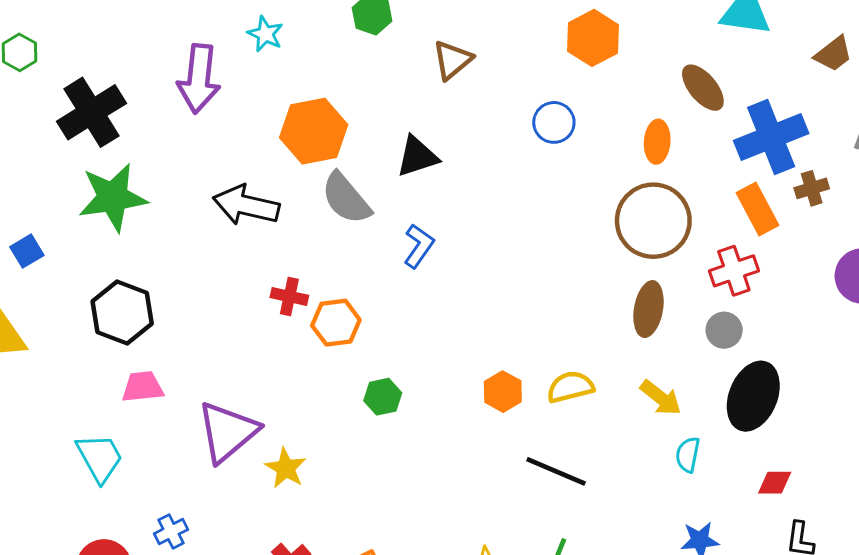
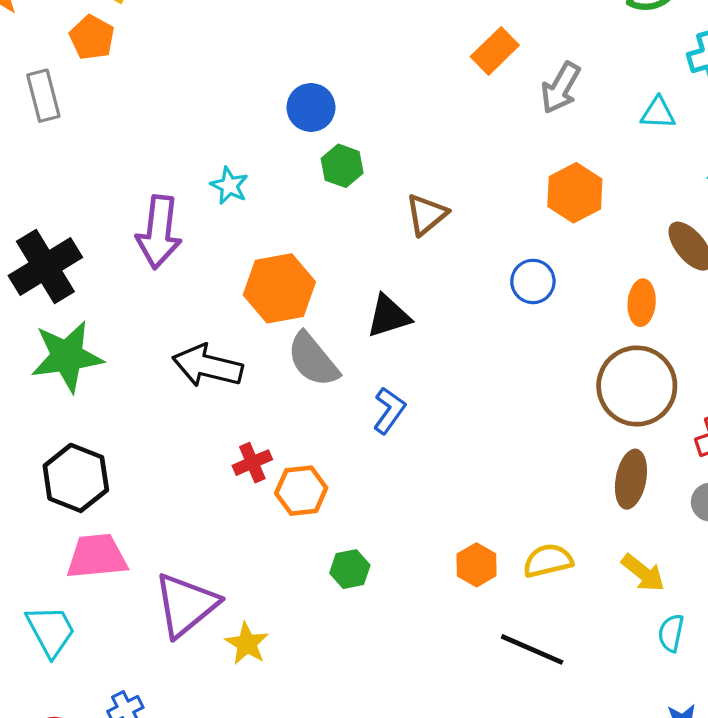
red cross: (289, 296) -> (252, 463), turned -36
pink trapezoid: (143, 387) -> (97, 556), size x1.4

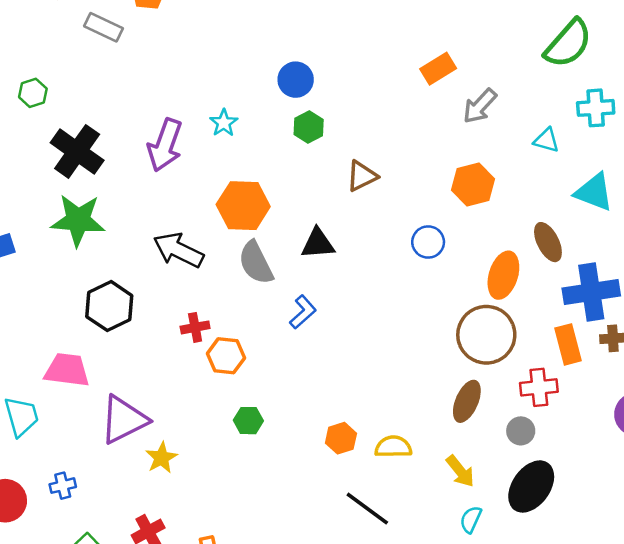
gray rectangle: (43, 96) -> (104, 27), turned -63
black cross: (45, 267) -> (77, 151), turned -36
orange ellipse: (642, 303) -> (503, 275), size x1.4
black hexagon: (76, 478) -> (109, 306), moved

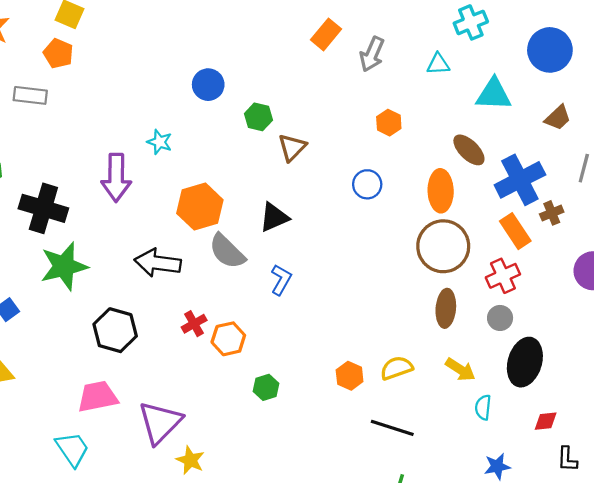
green hexagon: (309, 127) -> (258, 117), moved
orange hexagon: (473, 185) -> (389, 123), size x0.7
yellow star: (161, 458) -> (190, 460), moved

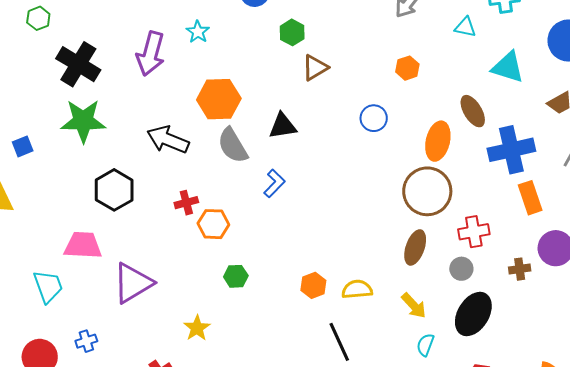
brown cross: (552, 213) -> (520, 269), moved
orange rectangle: (515, 231) -> (530, 198), moved
black line: (392, 428) -> (339, 342), turned 33
yellow star: (190, 460) -> (197, 328), moved

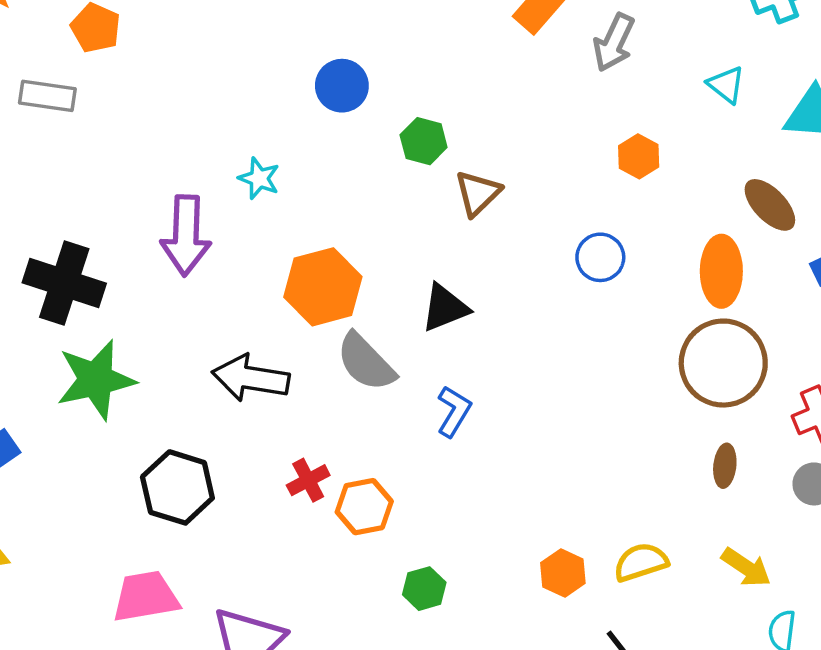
cyan triangle: (465, 27) -> (726, 85), moved, turned 40
brown ellipse: (415, 247) -> (725, 466), size x0.7

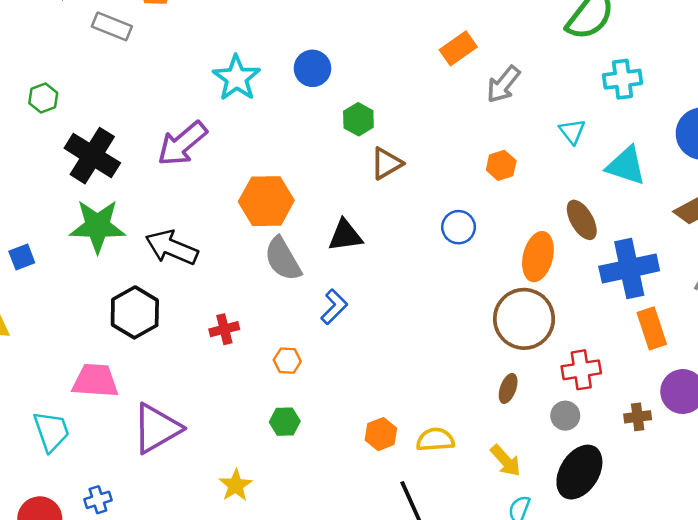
cyan star: (259, 178) -> (237, 78), moved, size x1.6
purple arrow: (186, 235) -> (182, 144), turned 34
black arrow: (251, 378) -> (172, 247), moved
orange hexagon: (364, 507) -> (287, 361), moved, size x0.7

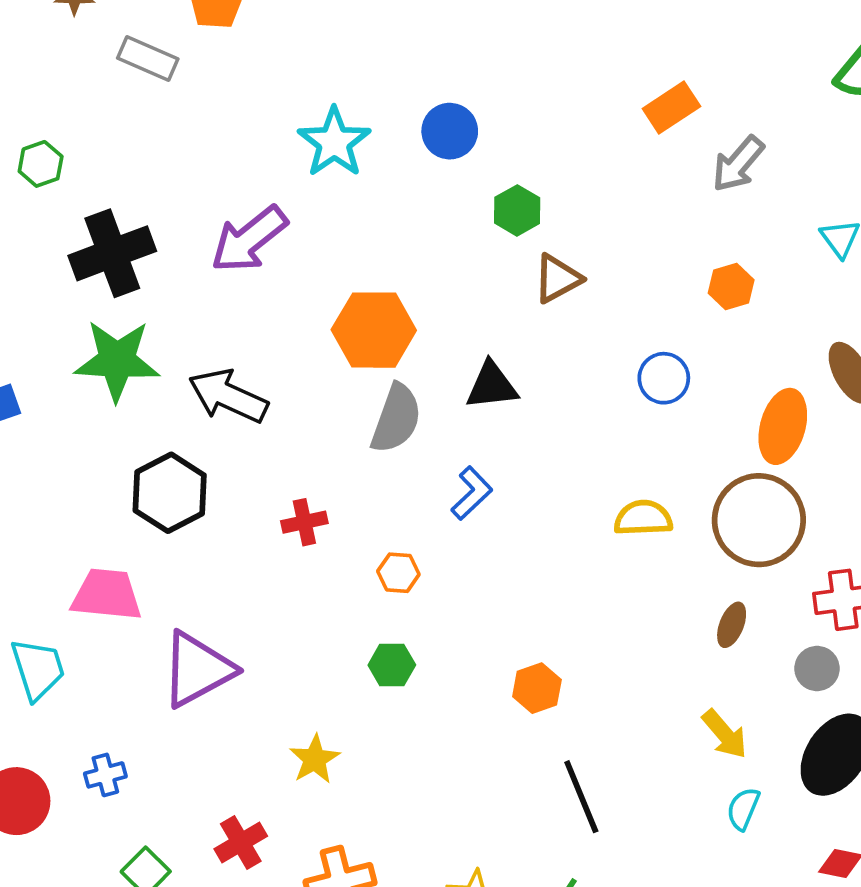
black cross: (92, 156) -> (112, 253), turned 36
gray semicircle: (283, 259) -> (396, 419), turned -132
yellow semicircle: (435, 440) -> (643, 518), moved

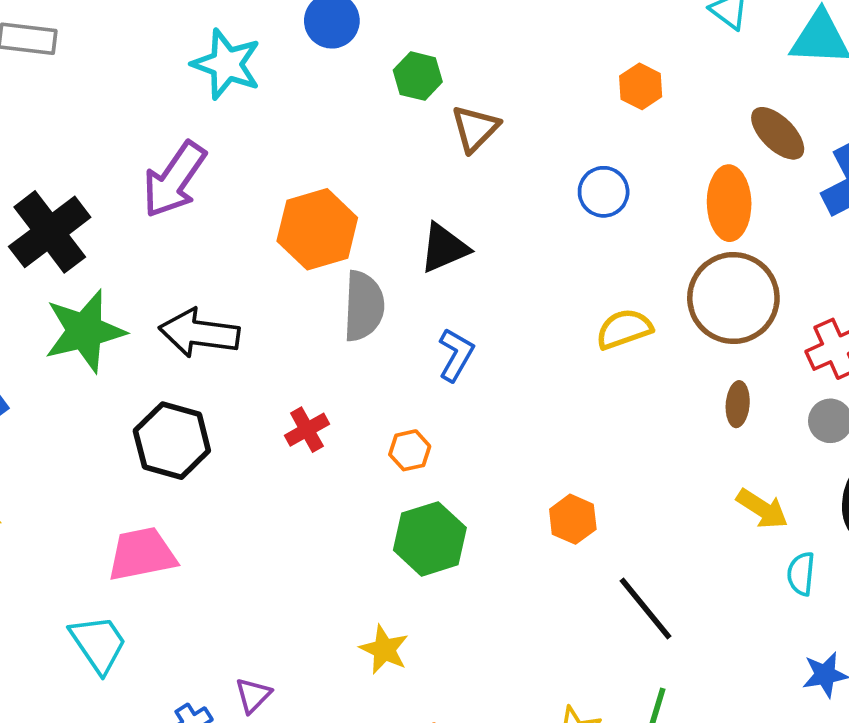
green hexagon: (392, 665) -> (430, 539), size x1.6
purple triangle: (197, 669) -> (253, 695), moved, size x0.5

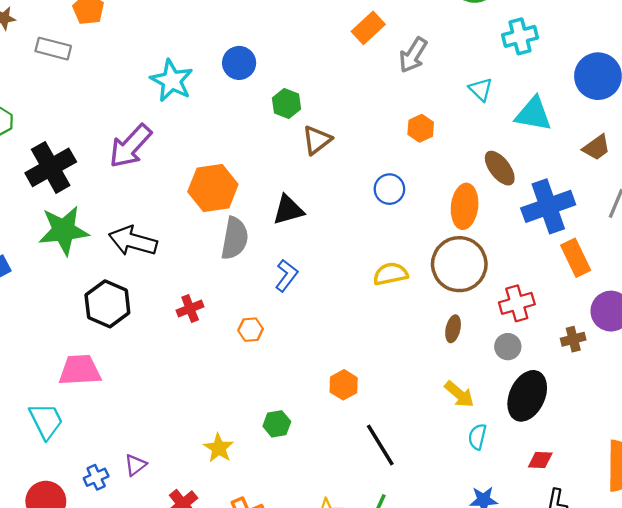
green hexagon: (430, 539) -> (277, 424), moved, size x0.6

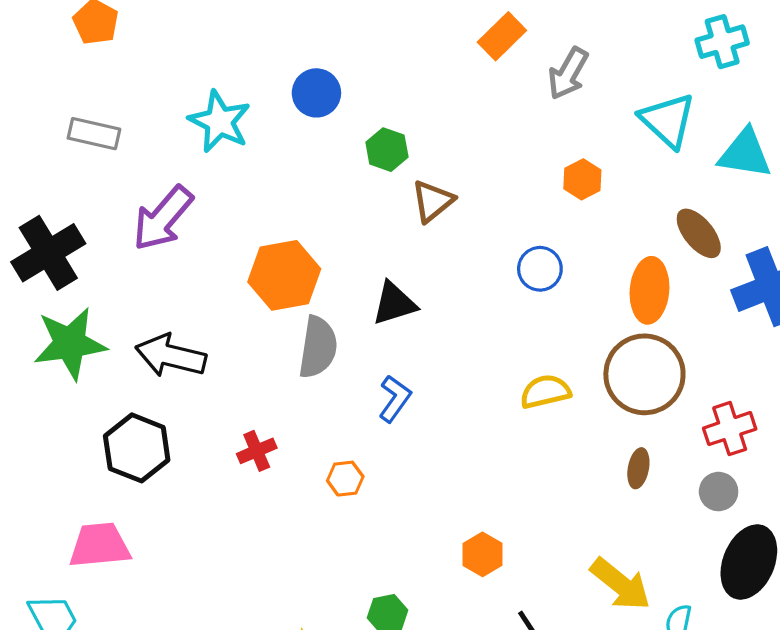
gray rectangle: (53, 49) -> (94, 134), moved
cyan triangle: (481, 89) -> (668, 120), size x1.6
yellow arrow: (459, 394) -> (620, 584), moved, size x1.4

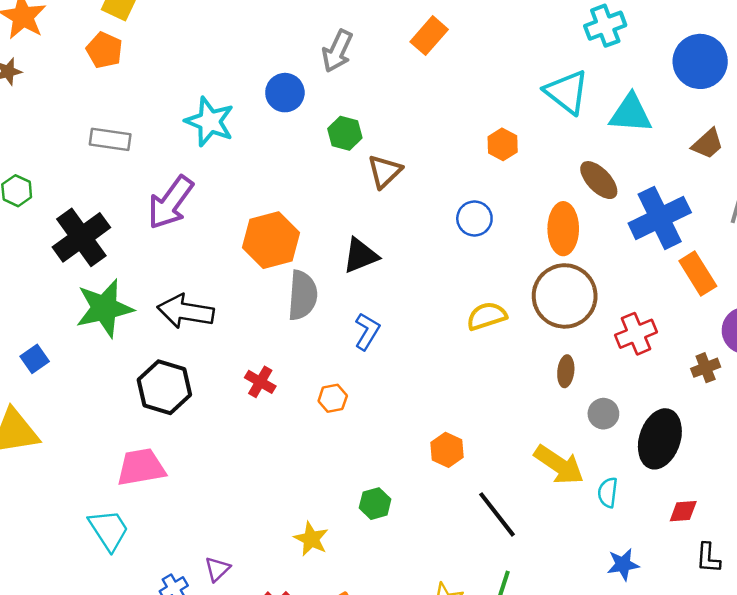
gray arrow: (568, 73) -> (337, 51), moved
red cross: (257, 451) -> (260, 382), turned -32
gray circle: (719, 492) -> (603, 414), moved

